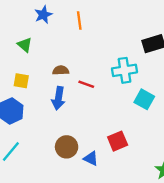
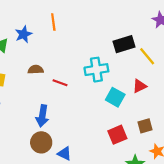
blue star: (43, 15) -> (24, 34), moved
blue arrow: (58, 98) -> (42, 116), moved
red square: (118, 141) -> (117, 135), moved

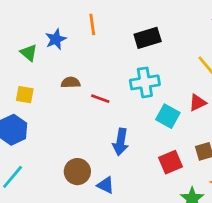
black rectangle: (124, 44) -> (148, 38), moved
blue arrow: (42, 116) -> (121, 142), moved

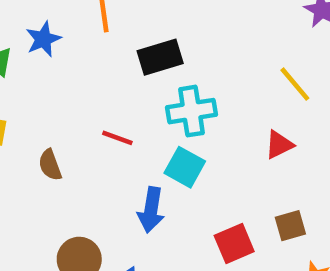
black rectangle: (148, 38) -> (160, 57), moved
brown semicircle: (71, 82) -> (50, 165), moved, turned -108
cyan square: (168, 116) -> (185, 167), moved

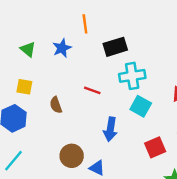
blue star: (43, 39) -> (62, 48), moved
cyan square: (185, 167) -> (141, 106), moved

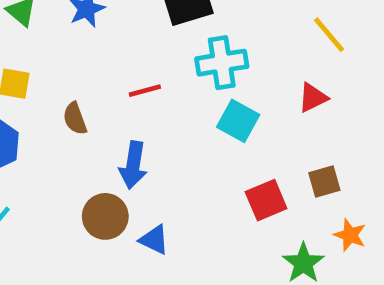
red line: (92, 90) -> (145, 91), turned -35
blue arrow: (110, 129) -> (133, 165), moved

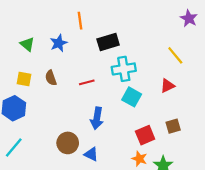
brown semicircle: (75, 119) -> (51, 78), moved
blue arrow: (133, 165) -> (97, 118), moved
orange star: (350, 235) -> (139, 159), moved

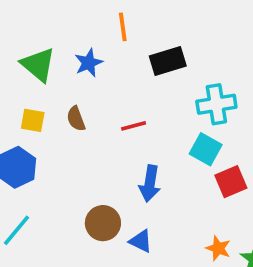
green triangle: (27, 44) -> (38, 65), size x1.5
cyan cross: (124, 69) -> (216, 104), moved
red square: (145, 135) -> (231, 182), moved

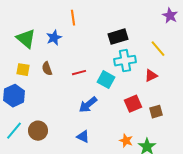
black rectangle: (168, 61) -> (118, 37), moved
cyan square: (206, 149) -> (106, 80), moved
blue arrow: (150, 183) -> (88, 105), turned 42
brown circle: (103, 223) -> (38, 131), moved

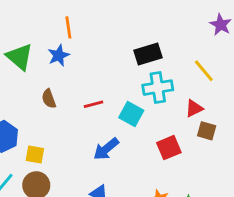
orange line: (73, 18) -> (68, 27), moved
yellow square: (23, 70) -> (35, 155), moved
brown square: (156, 112) -> (207, 131), moved, turned 32

